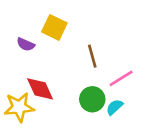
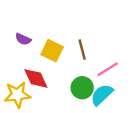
yellow square: (54, 27) -> (52, 51), moved
cyan semicircle: (114, 107) -> (102, 95), size x1.5

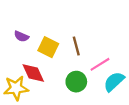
cyan semicircle: (102, 95) -> (114, 82), moved

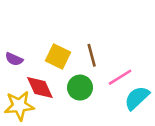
purple semicircle: (21, 36) -> (14, 59), moved
green circle: (76, 82) -> (80, 88), moved

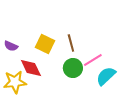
green circle: (80, 88) -> (73, 68), moved

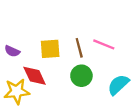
yellow square: (45, 44) -> (50, 49), turned -30
pink line: (93, 60) -> (104, 44), moved, turned 54

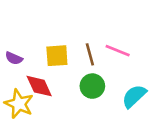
yellow star: (17, 91) -> (19, 104), turned 30

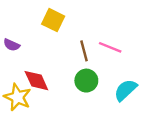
yellow square: (57, 56) -> (53, 20), moved, turned 30
purple semicircle: (14, 58) -> (12, 45), moved

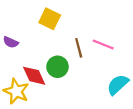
green circle: (86, 81) -> (58, 67), moved

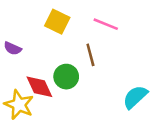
pink line: (103, 44) -> (106, 24), moved

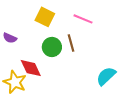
green circle: (66, 77) -> (52, 47), moved

